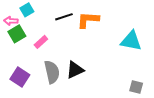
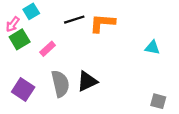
pink arrow: (11, 21) -> (13, 24), turned -56
cyan triangle: (131, 41) -> (152, 48), size x0.6

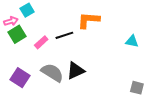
black line: (74, 20) -> (64, 35), moved
pink arrow: (13, 24) -> (11, 21), turned -144
gray semicircle: (60, 84) -> (52, 73), turned -45

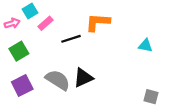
green square: (17, 34) -> (19, 51), moved
pink rectangle: (41, 42) -> (45, 23), moved
purple square: (20, 78) -> (22, 86), turned 30

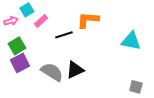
cyan triangle: (145, 46) -> (131, 41), size x1.5
purple square: (22, 86) -> (20, 63), moved

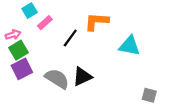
pink arrow: (11, 21) -> (13, 35), moved
black line: (64, 35) -> (70, 38), turned -36
cyan triangle: (131, 41) -> (130, 46), moved

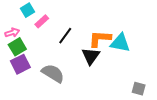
orange L-shape: (97, 22) -> (100, 39), moved
black triangle: (82, 76) -> (91, 56), moved, turned -30

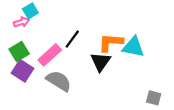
pink rectangle: (42, 21) -> (50, 55), moved, size x1.5
pink arrow: (12, 33) -> (21, 22), moved
purple square: (20, 64) -> (23, 71), turned -30

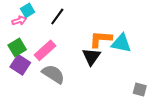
black line: (72, 39) -> (57, 16), moved

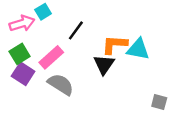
cyan square: (28, 10) -> (43, 12), moved
black line: (57, 16) -> (76, 30), moved
pink arrow: (19, 21) -> (22, 23), size x1.5

